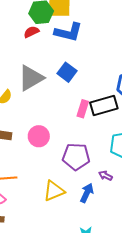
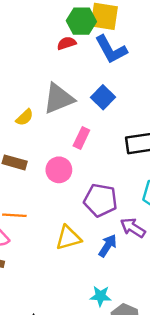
blue L-shape: (68, 32) -> (111, 49), turned 40
pink rectangle: (83, 109) -> (81, 138), moved
purple arrow: (105, 176) -> (133, 228), size x1.5

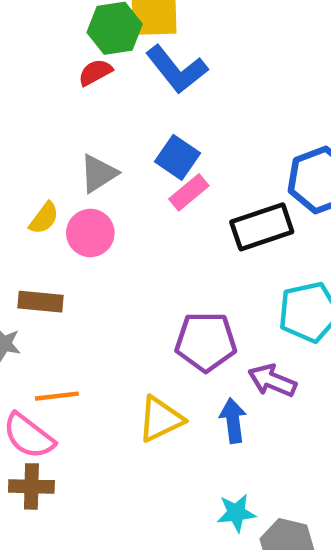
gray triangle: (59, 98) -> (99, 174), size x0.7
pink rectangle: (81, 138) -> (189, 192), moved, turned 35
pink circle: (59, 170) -> (90, 233), moved
blue arrow: (108, 246) -> (233, 421), turned -30

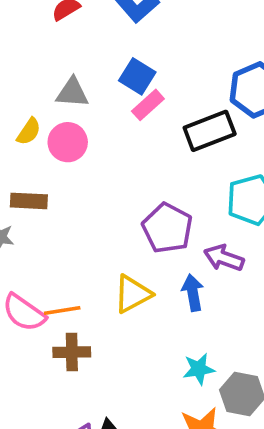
gray triangle: (99, 174) -> (72, 93), turned 39
purple pentagon: (206, 342) -> (167, 228), turned 30
orange line: (57, 396) -> (62, 311), moved
brown cross: (31, 486) -> (72, 352), moved

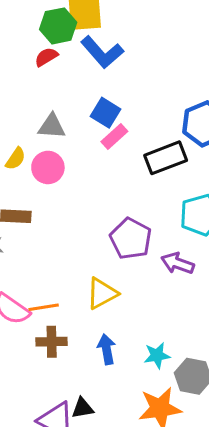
blue arrow: (193, 293) -> (107, 349), moved

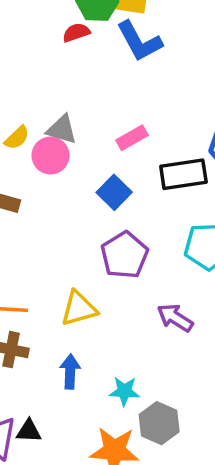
blue square: (105, 113) -> (114, 192), moved
gray triangle: (52, 126) -> (62, 130), moved
purple arrow: (178, 263) -> (175, 318), moved

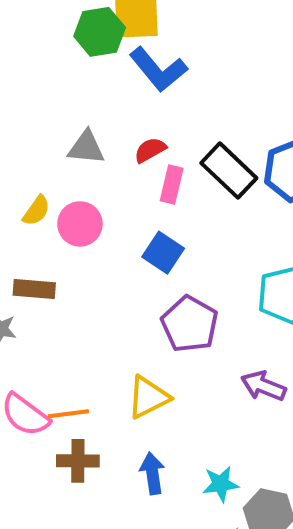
red semicircle: (76, 33) -> (150, 150), moved
gray triangle: (62, 130) -> (86, 148), moved
pink rectangle: (132, 138) -> (172, 184), turned -36
black rectangle: (183, 174) -> (229, 171), moved, turned 63

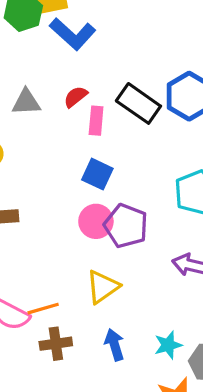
pink circle: (80, 224) -> (96, 221), moved

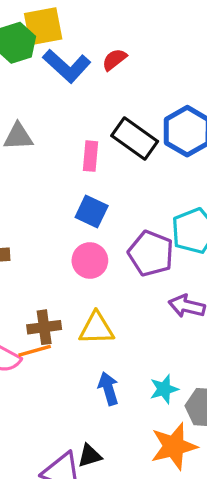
red semicircle: (76, 97) -> (114, 60), moved
purple pentagon: (126, 226) -> (151, 253), moved
yellow triangle: (103, 287) -> (96, 328), turned 33
brown cross: (56, 344) -> (44, 327), moved

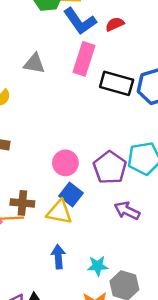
black rectangle: (135, 138) -> (117, 83), turned -32
pink rectangle: (91, 156) -> (84, 59), moved, size x1.5
blue square: (92, 211) -> (71, 195), moved

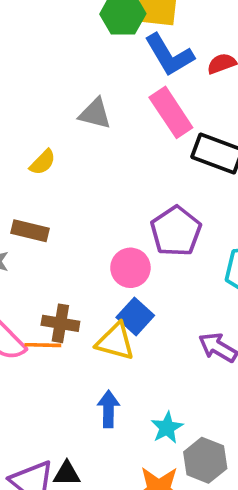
pink rectangle: (84, 59) -> (171, 112), turned -56
purple pentagon: (110, 168) -> (176, 231), moved
cyan star: (98, 266) -> (167, 428), turned -30

